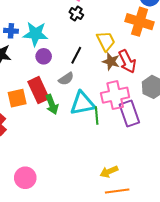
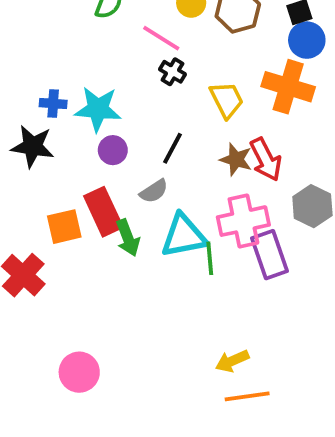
yellow trapezoid: (106, 41) -> (227, 100), moved

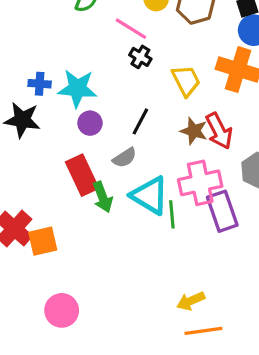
orange square: (64, 227) -> (43, 241), moved
cyan triangle: (184, 236) -> (150, 195), turned 42

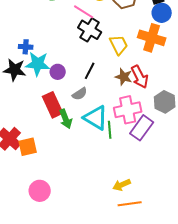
black cross: (140, 57) -> (90, 30), size x1.6
cyan star: (77, 88) -> (38, 64), moved
purple rectangle: (222, 211) -> (142, 128), turned 55

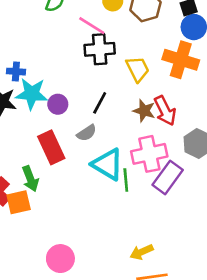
black cross: (90, 30) -> (100, 49), turned -35
green arrow: (66, 119) -> (30, 179), moved
pink circle: (40, 191) -> (60, 259), moved

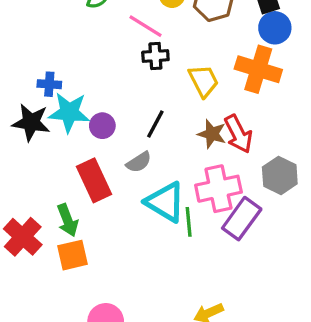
black cross: (100, 49) -> (155, 56), size x0.7
orange square: (19, 202) -> (72, 255), moved

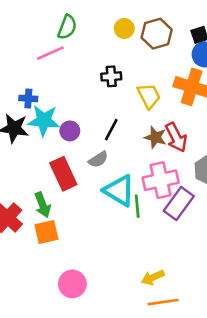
pink line: (145, 26) -> (50, 53), moved, turned -56

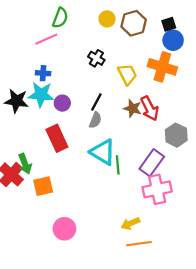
black cross: (111, 76) -> (96, 58), turned 35
blue cross: (28, 98) -> (43, 73), moved
gray semicircle: (98, 159) -> (95, 120), moved, turned -35
pink cross: (161, 180) -> (157, 189), moved
green arrow: (43, 205) -> (25, 164), moved

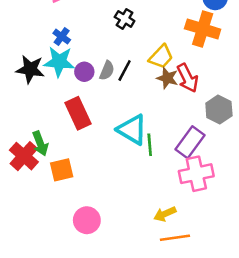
blue cross: (43, 73) -> (62, 37), turned 32
yellow trapezoid: (127, 74) -> (161, 57), moved, turned 70
gray semicircle: (95, 120) -> (107, 70), moved

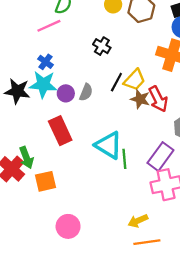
black line: (125, 70) -> (116, 82), moved

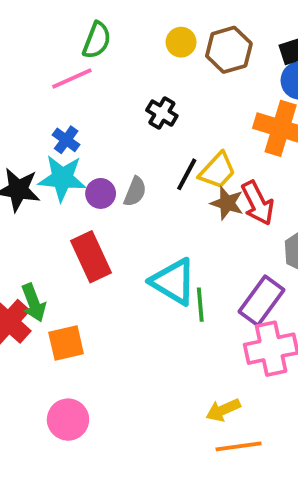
pink circle: (68, 226) -> (68, 420), moved

